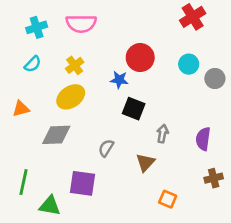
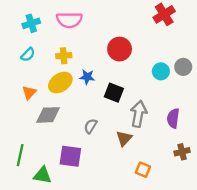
cyan circle: (189, 64) -> (161, 71), moved
yellow cross: (75, 65) -> (64, 56), turned 32
blue star: (119, 80) -> (87, 77), moved
orange triangle: (21, 109) -> (29, 93), moved, turned -32
gray arrow: (162, 134) -> (139, 114), size x1.6

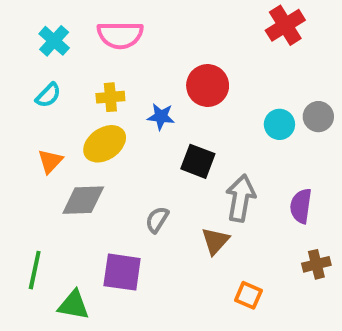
cyan cross: (31, 23) -> (54, 41), turned -30
blue star: (87, 77) -> (161, 117), moved

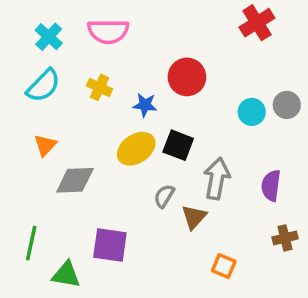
cyan semicircle: (48, 95) -> (43, 86), size x1.5
yellow cross: (110, 97) -> (99, 87), turned 30
yellow ellipse: (105, 144) -> (136, 149), moved
gray semicircle: (157, 220) -> (164, 196), moved

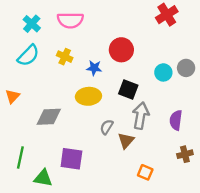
orange triangle: (45, 145) -> (12, 96), moved
black square: (178, 145) -> (128, 89), moved
yellow ellipse: (136, 149) -> (88, 96), turned 30

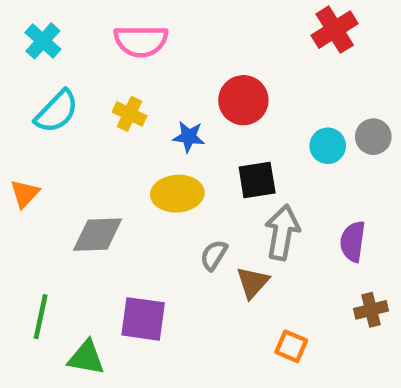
cyan cross: (32, 24) -> (43, 41), moved
black square: (128, 89) -> (257, 180), turned -30

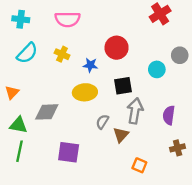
cyan cross: (43, 41) -> (21, 19), turned -35
gray circle: (373, 137) -> (180, 55), moved
green triangle: (86, 358) -> (18, 125), moved

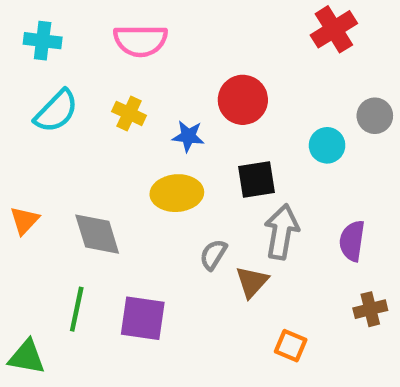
orange triangle: (12, 92) -> (24, 220), moved
gray diamond: (47, 112) -> (97, 234), turned 75
green triangle: (18, 125) -> (27, 357), moved
green line: (20, 151) -> (77, 309), moved

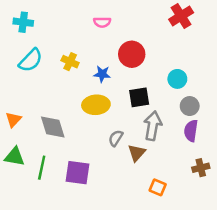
pink semicircle: (140, 41) -> (102, 22), moved, size x0.6
gray circle: (375, 116) -> (190, 106), moved
green triangle: (27, 357) -> (15, 157), moved

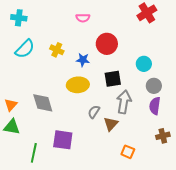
orange triangle: (13, 120) -> (11, 105), moved
green line: (42, 168) -> (34, 153), moved

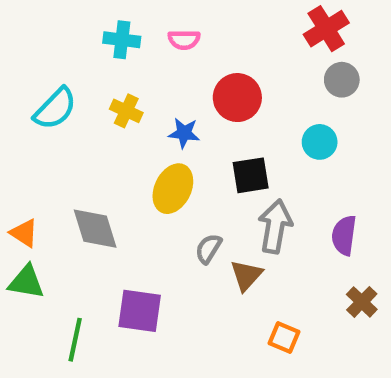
cyan cross: (19, 18) -> (122, 40), moved
yellow ellipse: (78, 85) -> (173, 189), turned -60
gray circle: (154, 86) -> (342, 80), moved
orange triangle: (11, 105) -> (24, 233), turned -40
brown cross: (163, 136) -> (362, 302), turned -32

